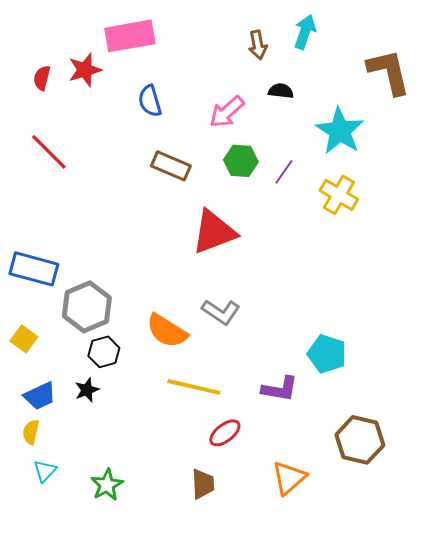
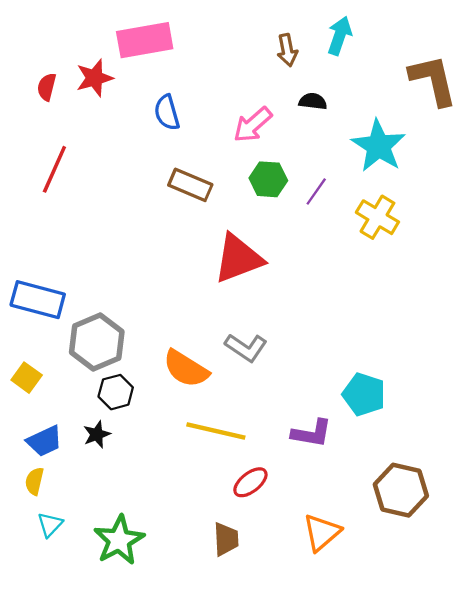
red line: (49, 152) -> (54, 169), turned 69
green star: (107, 485) -> (119, 540), size x1.4

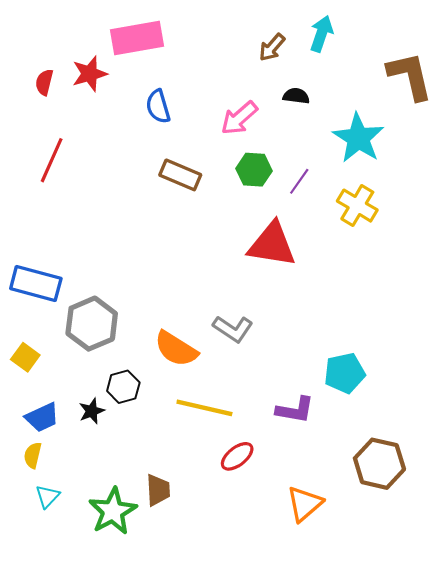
brown arrow: (287, 50) -> (272, 47), turned 52
red triangle: (238, 258) -> (272, 245), moved, turned 30
black hexagon: (116, 392) -> (123, 387), moved
cyan pentagon: (364, 394) -> (345, 373), turned -30
brown trapezoid: (226, 539) -> (158, 490), moved

